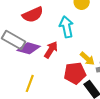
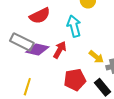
red pentagon: (75, 73) -> (75, 80), moved
yellow line: (30, 83) -> (27, 87), moved

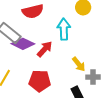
red pentagon: (75, 80) -> (40, 81), moved

